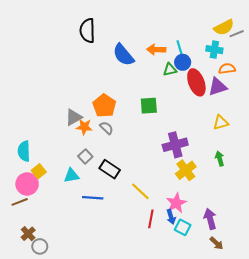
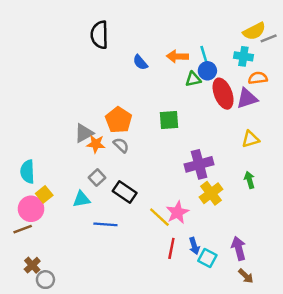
blue semicircle: (123, 55) -> (140, 62), size x0.6
pink star: (176, 203) -> (177, 212), moved

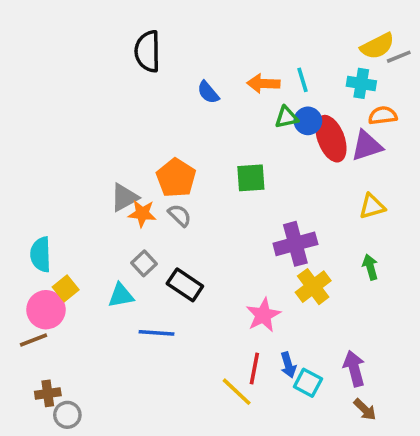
blue circle: (207, 71) -> (308, 121), moved
yellow line: (159, 217) -> (237, 392), moved
brown cross: (32, 265) -> (48, 393), turned 35

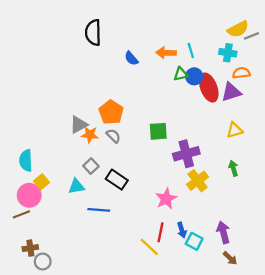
green square: (251, 178) -> (158, 131), moved

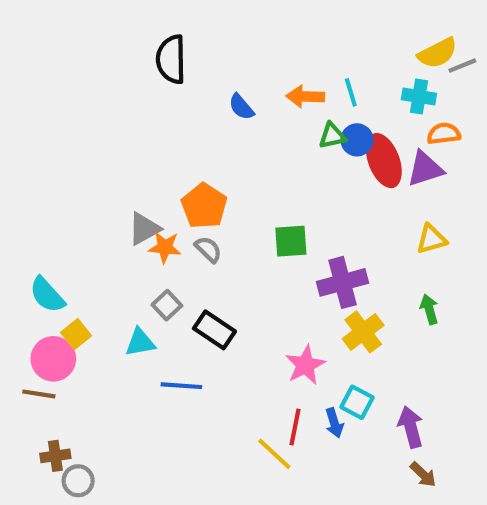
cyan semicircle: (26, 160) -> (47, 295), turned -40
brown line: (21, 214) -> (39, 394), turned 30
cyan square: (194, 241) -> (357, 402), moved

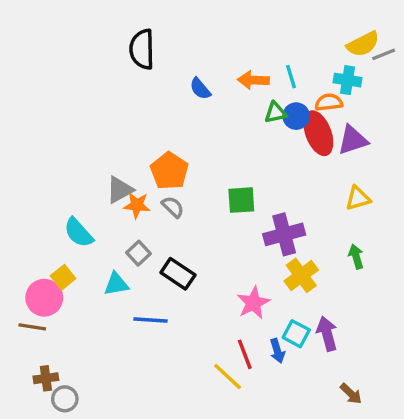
orange semicircle: (444, 134) -> (329, 102), moved
cyan semicircle: (47, 295) -> (79, 233), moved
red line: (295, 427) -> (245, 354), turned -32
purple arrow: (411, 427) -> (327, 334), moved

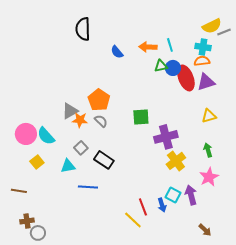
orange semicircle: (329, 102) -> (202, 61), moved
pink circle: (44, 298) -> (26, 134), moved
pink star: (253, 303) -> (209, 177), moved

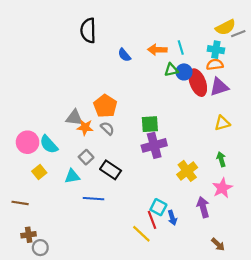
gray triangle: (70, 111) -> (74, 118), turned 36
purple cross: (166, 137) -> (154, 145), moved
cyan square: (173, 195) -> (158, 207), moved

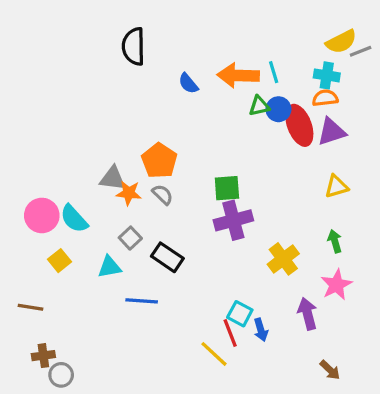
orange arrow: (157, 50) -> (238, 75), size x1.4

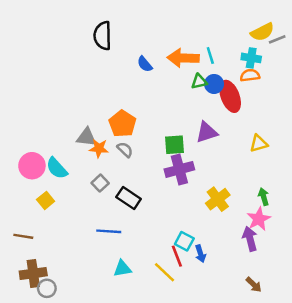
purple triangle: (332, 132) -> (207, 132), moved
green arrow: (335, 241) -> (264, 197), moved
cyan triangle: (109, 267) -> (122, 269), moved
purple arrow: (307, 314) -> (250, 239), moved
brown cross: (43, 356) -> (33, 273), size x1.5

